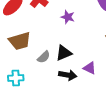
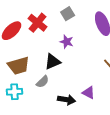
black triangle: (64, 53) -> (53, 62), moved
cyan cross: (16, 78) -> (15, 92), moved

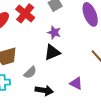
black triangle: (53, 62) -> (52, 52), moved
black arrow: (67, 100) -> (44, 90), moved

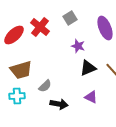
purple star: (54, 32) -> (78, 46), moved
black triangle: (52, 52) -> (88, 68), moved

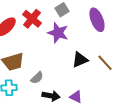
purple star: (78, 46) -> (58, 33), moved, size x1.5
purple triangle: (91, 97) -> (76, 97), moved

